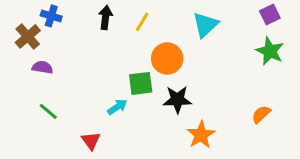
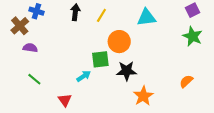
cyan triangle: (205, 25) -> (146, 17), turned 36

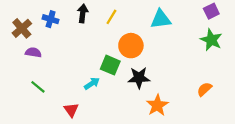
blue cross: (37, 11) -> (51, 19), moved
green square: (100, 59) -> (110, 65), turned 30

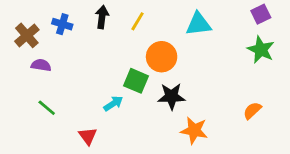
orange star: (157, 105) -> (194, 130), turned -30

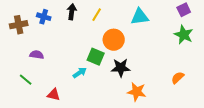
brown cross: (27, 35) -> (19, 25), turned 30
purple semicircle: (41, 65) -> (37, 55), moved
green line: (47, 108) -> (26, 80), moved
red triangle: (88, 136) -> (54, 95), moved, turned -40

